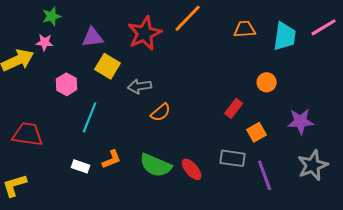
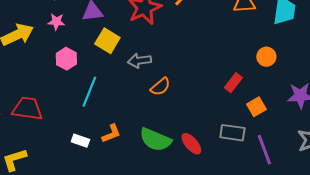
pink star: (45, 42) -> (56, 22), moved

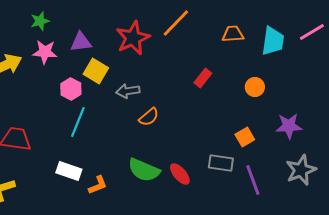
pink star: (56, 22) -> (45, 52), size x1.4
pink hexagon: (66, 59) -> (71, 89), moved
red rectangle: (233, 83) -> (203, 78), moved
orange L-shape: (111, 134) -> (98, 185), moved
white rectangle: (80, 141) -> (69, 171), size x1.4

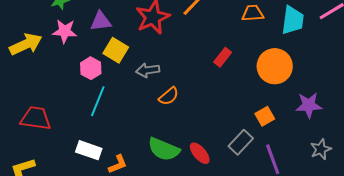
orange circle: (255, 87) -> (275, 66), size x1.8
gray rectangle: (221, 163) -> (241, 142), turned -55
gray star: (301, 170) -> (321, 149), size x0.7

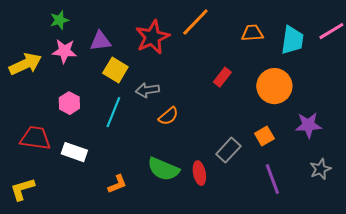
pink hexagon: (91, 68) -> (69, 103), moved
cyan line: (98, 101) -> (113, 112), moved
gray rectangle: (241, 142) -> (228, 150), moved
white rectangle: (89, 150) -> (74, 152), moved
red ellipse: (200, 153) -> (199, 173), turned 30

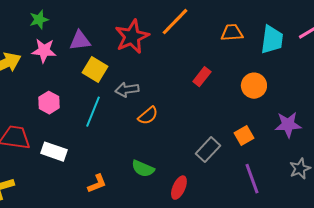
orange circle: (274, 86) -> (254, 86), size x0.7
green semicircle: (163, 169) -> (143, 169), size x0.7
red ellipse: (199, 173) -> (179, 188), moved, turned 35

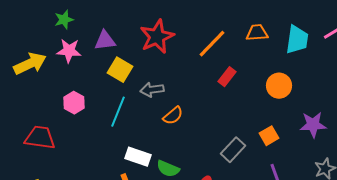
orange line: (175, 22) -> (212, 44), moved
white rectangle: (54, 152) -> (138, 157), moved

